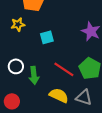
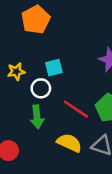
yellow star: (18, 24) -> (16, 71), moved
white circle: (16, 66) -> (41, 88), moved

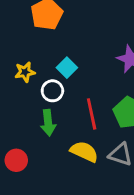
cyan square: (54, 68) -> (67, 68), turned -30
red line: (76, 109) -> (92, 114), turned 44

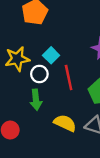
yellow star: (25, 72) -> (17, 59), size x1.5
red line: (92, 114) -> (69, 77), moved

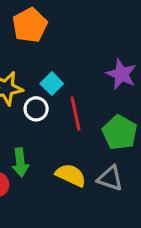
green arrow: (36, 100) -> (20, 162), moved

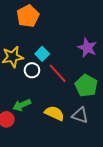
red line: (76, 114) -> (58, 73), turned -30
green arrow: (20, 162) -> (22, 105), turned 72

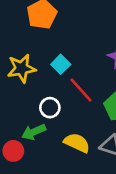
white circle: (32, 70) -> (50, 108), moved

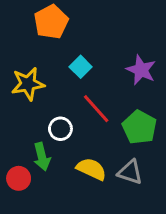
cyan square: (61, 64) -> (81, 67), moved
green arrow: (34, 132) -> (42, 157), turned -80

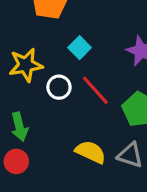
white circle: (60, 129) -> (59, 87), moved
green arrow: (42, 157) -> (19, 127), moved

